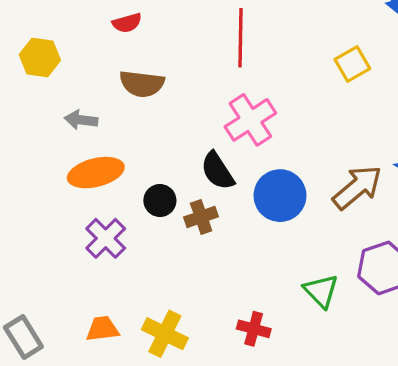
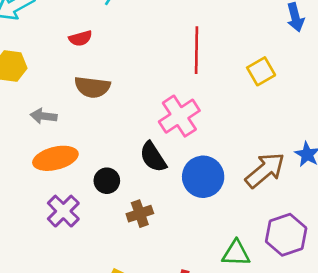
red line: (241, 38) -> (196, 50), moved
brown cross: (201, 217) -> (140, 214), moved
green triangle: (321, 291) -> (236, 253), turned -44

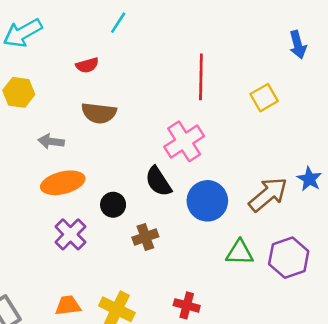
green triangle: (236, 253) -> (240, 253), moved

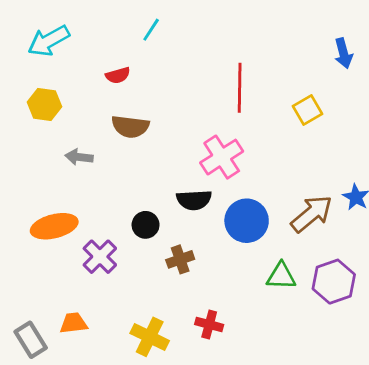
black semicircle: (158, 181) -> (194, 200), turned -60
orange ellipse: (63, 183) -> (54, 226), moved
orange trapezoid: (68, 305) -> (74, 323), moved
red cross: (187, 305) -> (209, 325), moved

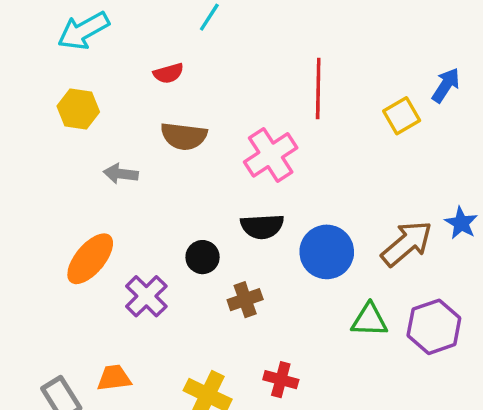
blue arrow: (343, 53) -> (446, 85), moved, turned -132
pink cross: (222, 157) -> (271, 155), moved
orange ellipse: (54, 226) -> (90, 259), turned -36

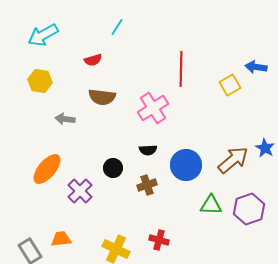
blue arrow: (446, 85) -> (256, 67), turned -115
black semicircle: (262, 226) -> (148, 150), size x0.7
brown cross: (245, 300) -> (147, 185), moved

